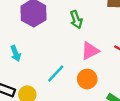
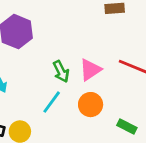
green arrow: (76, 20) -> (61, 71), moved

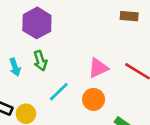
green arrow: (61, 71) -> (40, 61), moved

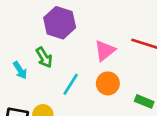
purple hexagon: (37, 23) -> (60, 23), moved

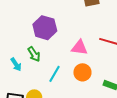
pink triangle: (105, 50) -> (79, 48), turned 48

